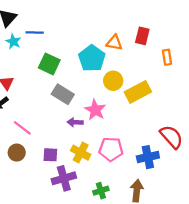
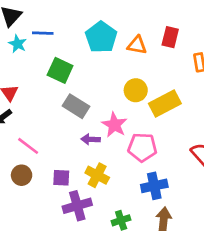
cyan pentagon: (92, 58) -> (101, 37), moved
pink pentagon: (111, 149) -> (142, 147), moved
blue cross: (148, 157) -> (154, 186), moved

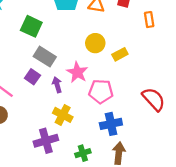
yellow rectangle: (165, 104) -> (120, 54), size x0.6
purple arrow: (91, 139) -> (57, 85), turned 72
purple square: (61, 178) -> (32, 77), moved, turned 32

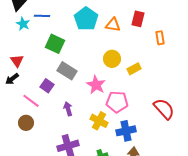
purple square: (32, 77) -> (47, 86), moved
purple arrow: (57, 85) -> (68, 109), moved
yellow cross: (63, 115) -> (99, 121), moved

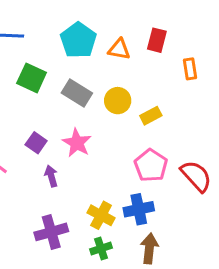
gray rectangle: (67, 71) -> (77, 93), moved
pink star: (96, 85) -> (77, 143), moved
purple square: (47, 86) -> (36, 143), moved
pink pentagon: (117, 102) -> (151, 165), moved, turned 30
yellow cross: (99, 121) -> (101, 215), moved

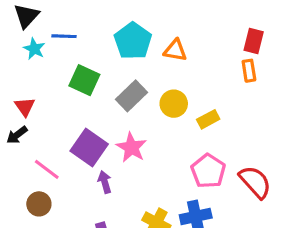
red rectangle: (157, 40) -> (254, 41), moved
gray rectangle: (77, 93) -> (131, 96), turned -76
purple square: (36, 143) -> (89, 148), size x1.6

